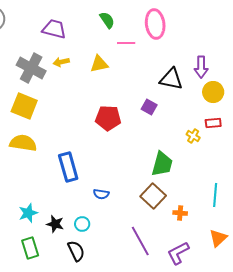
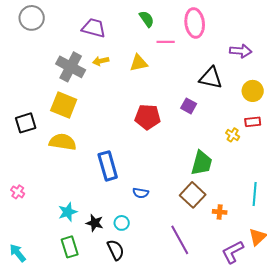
purple arrow: (201, 67) -> (241, 51), moved, turned -85
purple L-shape: (178, 253) -> (233, 252), moved

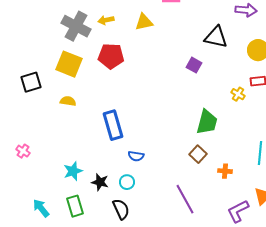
red pentagon: (148, 117) -> (111, 56), moved
yellow semicircle: (63, 142) -> (68, 101), size x0.6
blue semicircle: (141, 193) -> (136, 156), moved
brown square: (193, 195) -> (198, 154), size x0.7
cyan arrow: (18, 253) -> (41, 208), moved

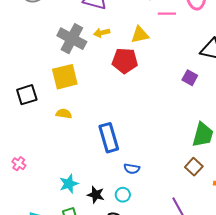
red pentagon: (111, 56) -> (125, 61), moved
yellow square: (69, 64) -> (65, 77), turned -36

